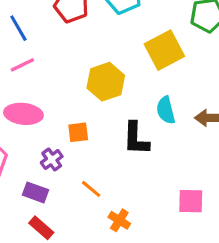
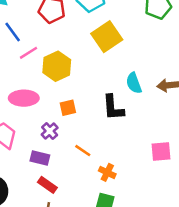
yellow square: (164, 50) -> (107, 37), moved
pink line: (22, 65) -> (29, 53), moved
yellow hexagon: (106, 82) -> (57, 66), moved

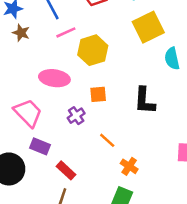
cyan semicircle: (134, 83) -> (172, 59), moved
purple rectangle: (40, 158) -> (40, 146), moved

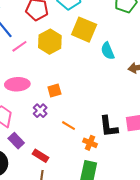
yellow square: (148, 27) -> (84, 30), turned -30
yellow hexagon: (93, 50) -> (50, 42), moved
black L-shape: (145, 101) -> (109, 127), moved
purple rectangle: (40, 146) -> (16, 141), turned 35

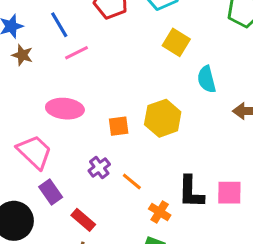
yellow square: (84, 30) -> (176, 42), size x0.7
yellow hexagon: (50, 42) -> (163, 118), moved
purple cross: (40, 111) -> (99, 167), moved

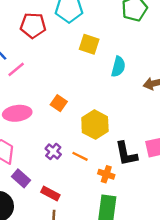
cyan semicircle: (207, 79) -> (118, 67), turned -138
yellow hexagon: (163, 118) -> (95, 125), moved
orange square: (119, 126) -> (59, 103), moved, turned -35

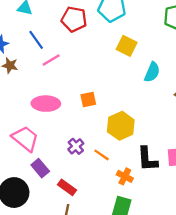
orange square: (59, 103) -> (88, 99), turned 35

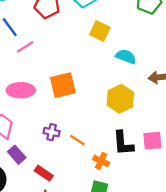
cyan semicircle: (152, 72) -> (126, 57), turned -90
orange square: (88, 99) -> (63, 85), size x1.6
yellow hexagon: (121, 126) -> (120, 99), moved
purple cross: (76, 146) -> (52, 132), turned -35

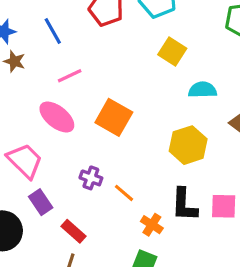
pink line: (25, 47) -> (70, 76), moved
cyan semicircle: (126, 57) -> (203, 90), turned -30
orange square: (63, 85) -> (114, 117), turned 36
pink ellipse: (21, 90) -> (57, 117), turned 32

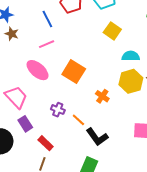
blue line: (53, 31) -> (47, 19), moved
yellow hexagon: (188, 145) -> (131, 81), moved
black L-shape: (184, 205) -> (97, 137), moved, turned -40
orange cross: (152, 225) -> (102, 96), moved

